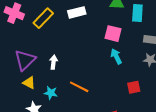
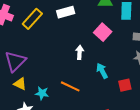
pink square: (113, 34) -> (103, 32), turned 30
cyan arrow: (116, 56) -> (102, 71), moved
white arrow: (53, 62) -> (80, 52), moved

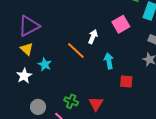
orange line: (70, 86) -> (76, 50), moved

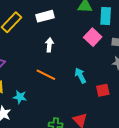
pink square: (121, 24) -> (93, 37), moved
white arrow: (93, 37) -> (49, 45), moved

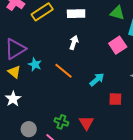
cyan arrow: (80, 76) -> (97, 79), turned 63
cyan star: (20, 97) -> (35, 64), moved

